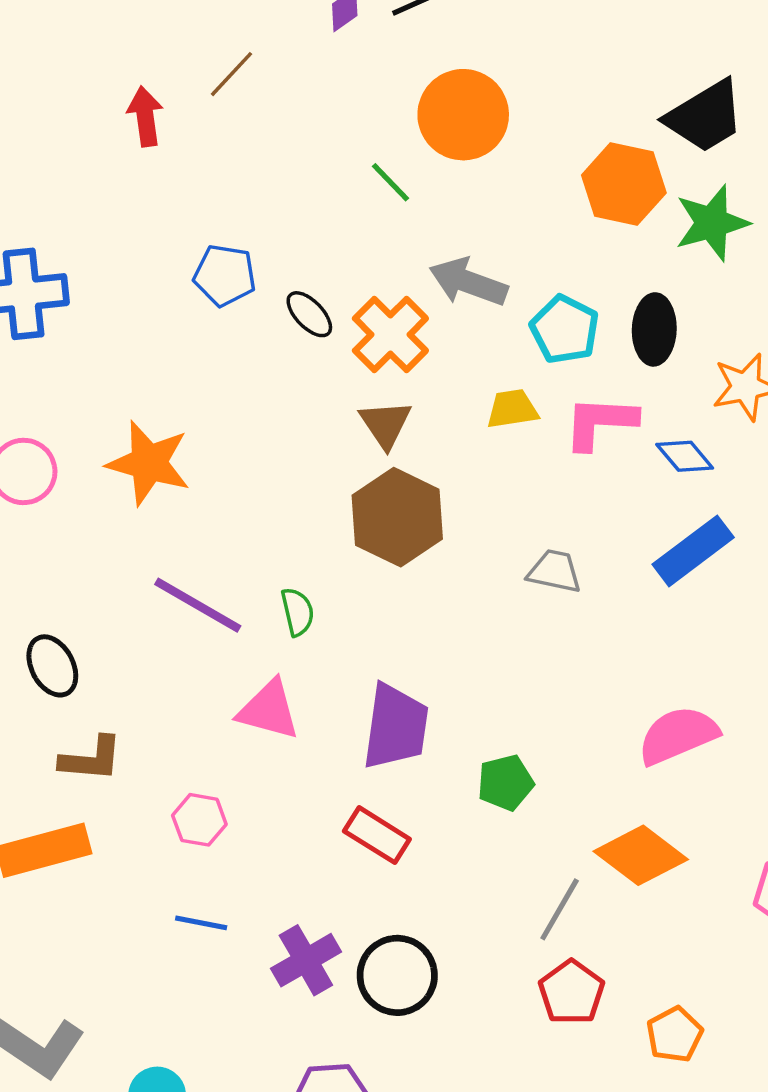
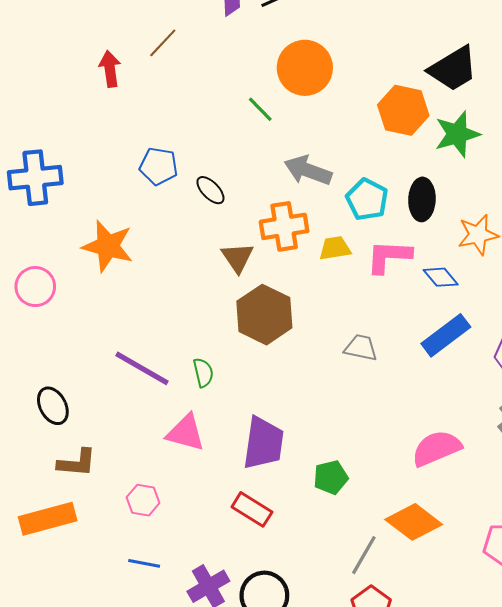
orange cross: (390, 335) -> (284, 226), moved, turned 36
brown triangle: (385, 424) -> (237, 258), moved
orange star: (149, 463) -> (108, 246), moved

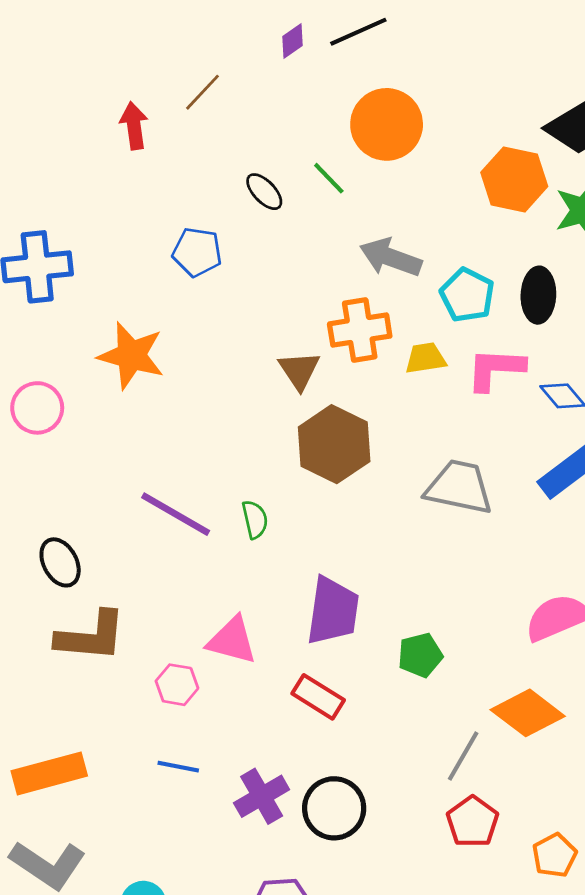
black ellipse: (210, 190) -> (264, 192), moved
gray trapezoid: (361, 348) -> (459, 487), size x1.6
pink triangle: (186, 433) -> (232, 640), moved
brown L-shape: (77, 463) -> (91, 636), size x1.4
orange rectangle: (48, 519) -> (49, 773), moved

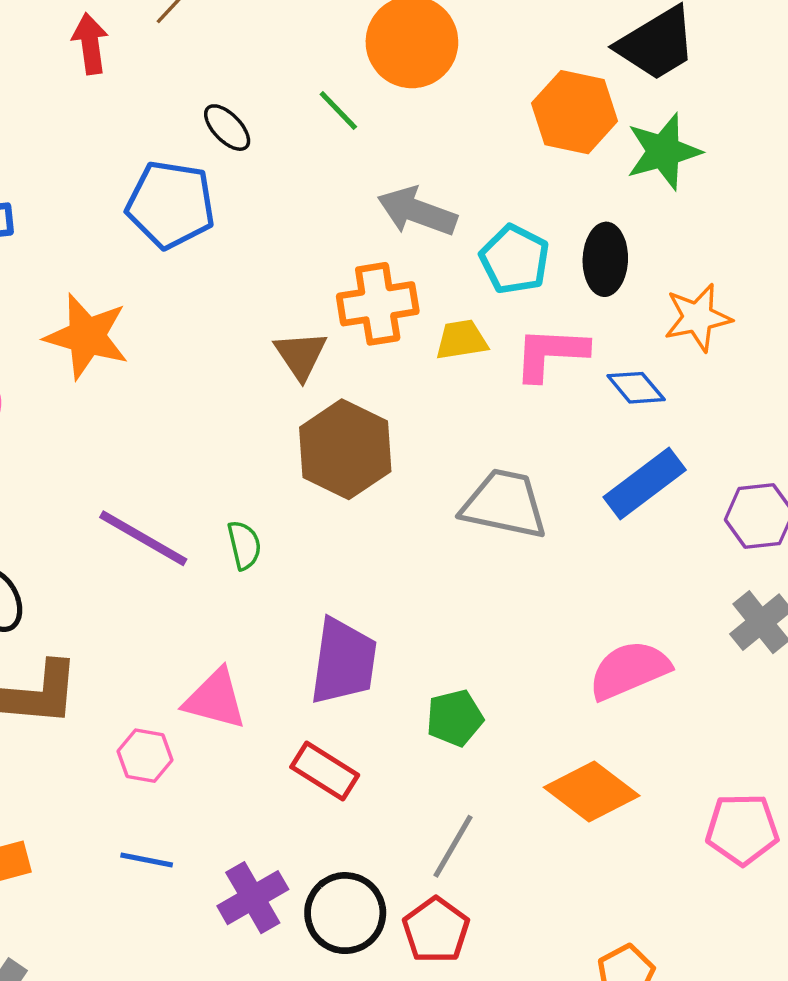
black ellipse: (264, 192) -> (227, 128), moved
blue pentagon: (197, 252) -> (171, 205), size x1.4
gray line: (463, 756) -> (453, 846), moved
red pentagon: (473, 822) -> (436, 930), moved

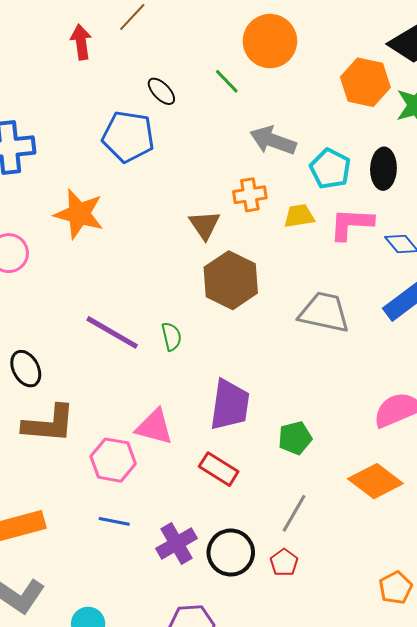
orange cross: (378, 304) -> (250, 195), size x0.7
pink hexagon: (145, 756) -> (113, 460), size x1.4
red pentagon: (436, 930) -> (284, 563), size x0.7

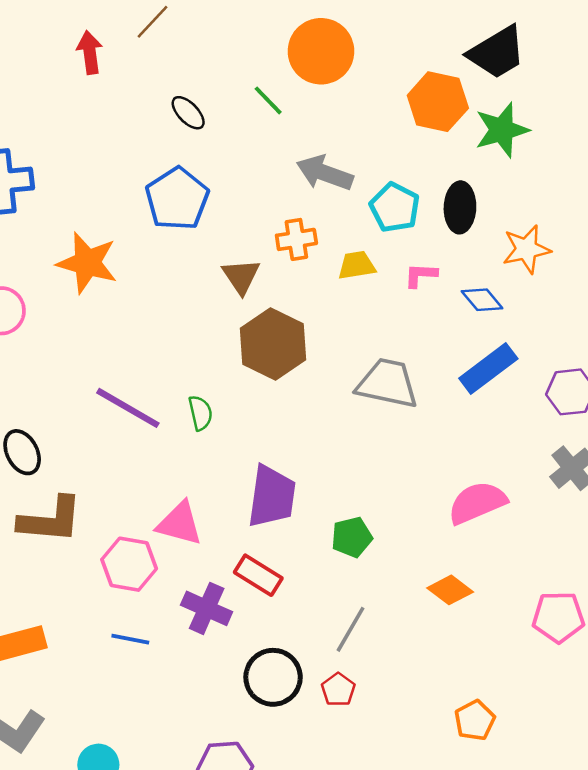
blue pentagon: (128, 137) -> (177, 199), moved, turned 30
pink L-shape: (351, 224) -> (421, 275), size x0.6
orange diamond: (375, 481) -> (450, 590), size x0.7
purple cross: (176, 543) -> (207, 608), moved, turned -36

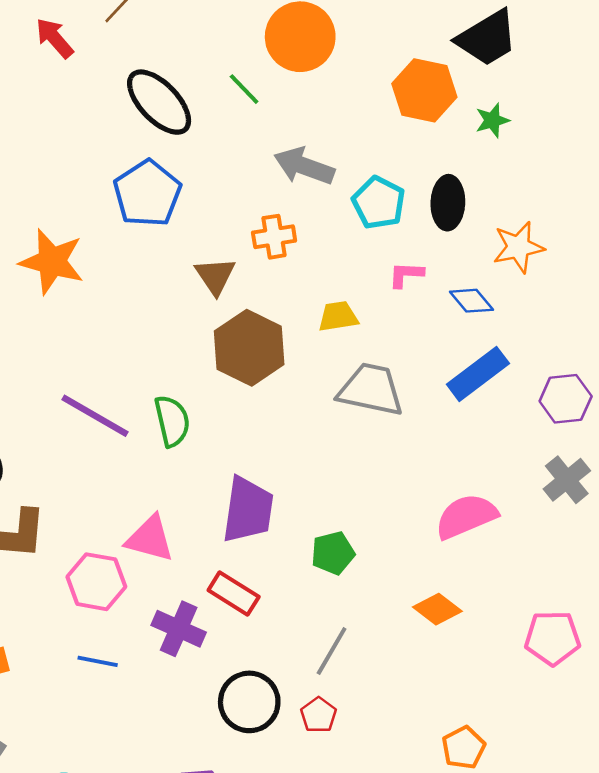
red arrow: (90, 52) -> (55, 38), turned -33
black ellipse: (188, 113) -> (159, 102), size x1.8
green star: (502, 130) -> (492, 120), size x0.6
yellow trapezoid: (357, 265) -> (338, 316), moved
green semicircle: (200, 413) -> (172, 421), size x1.4

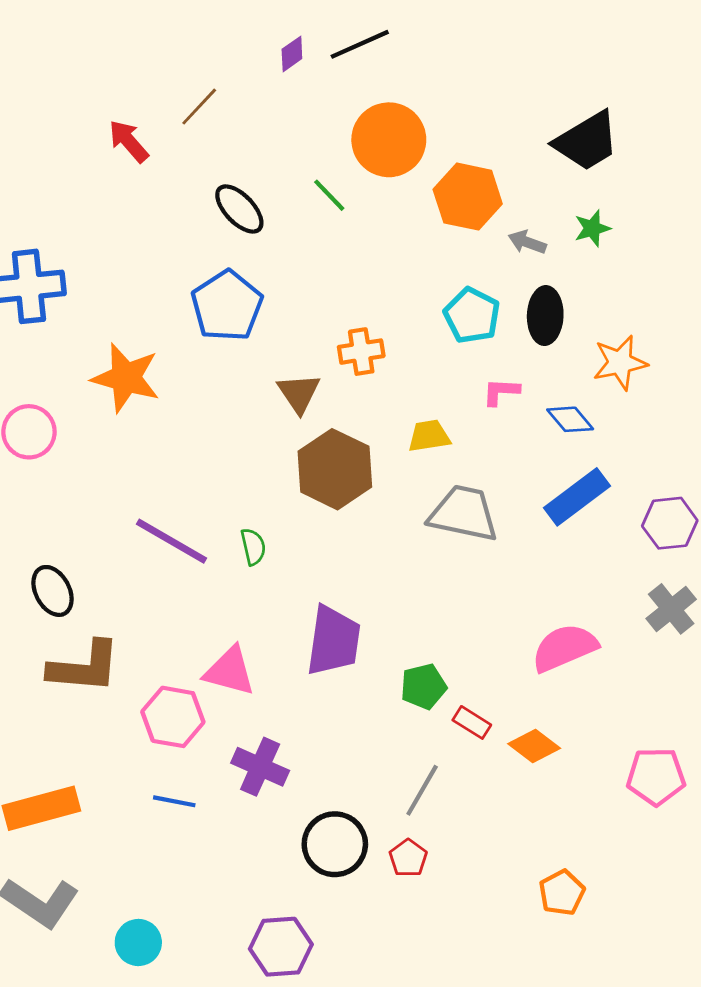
orange hexagon: (424, 90) -> (468, 197), moved
black ellipse: (159, 102) -> (239, 209), size x0.7
gray arrow: (304, 166) -> (527, 242), moved, size x0.6
green semicircle: (172, 421) -> (253, 547), size x0.7
red rectangle: (234, 593) -> (472, 722), moved, size x0.7

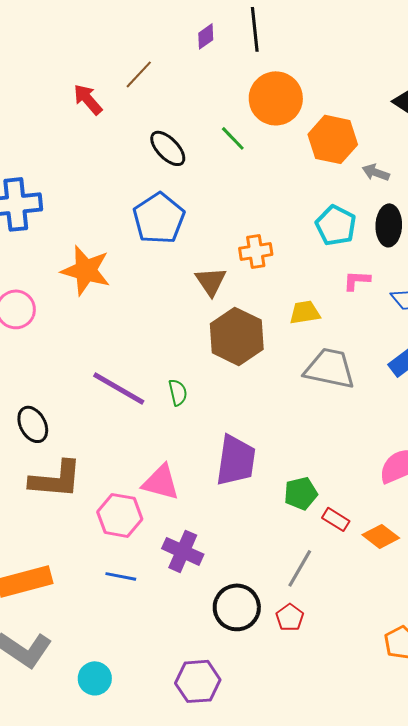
black line: (360, 44) -> (255, 29), turned -72

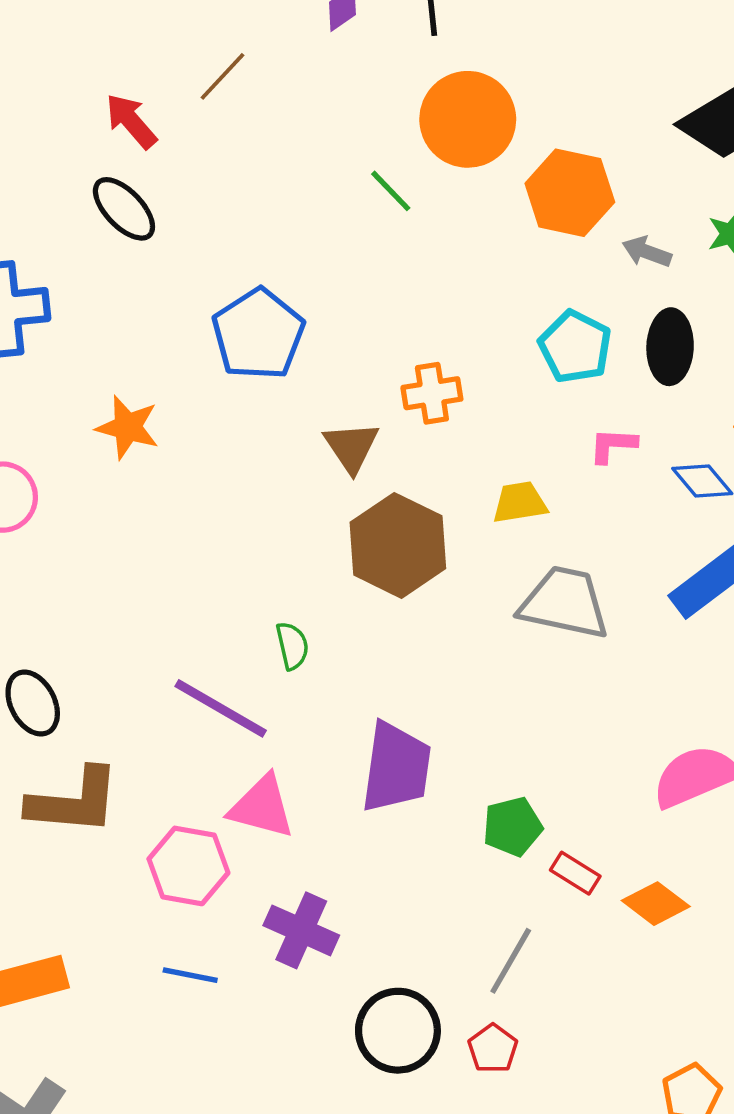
black ellipse: (168, 148) -> (124, 209), moved
orange star: (86, 270) -> (128, 427), size x0.7
purple line: (119, 388) -> (221, 708), moved

